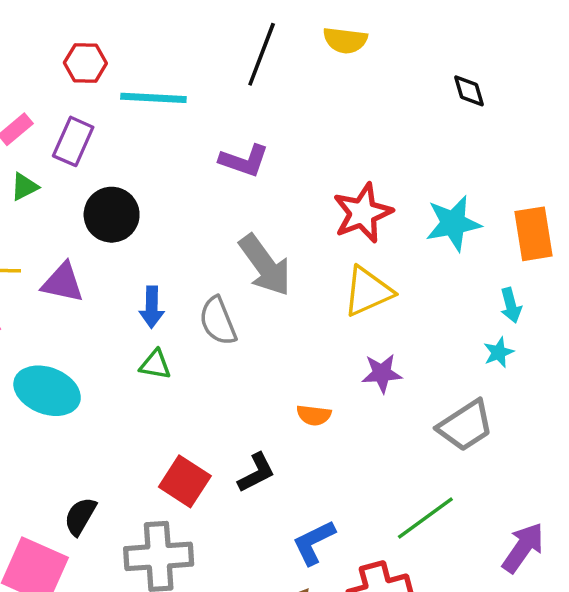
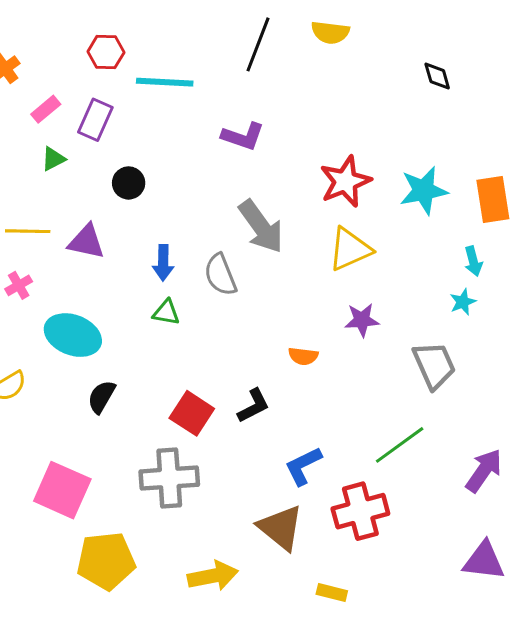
black circle: (112, 215) -> (129, 183), size x0.7
gray trapezoid: (465, 426) -> (434, 365), turned -81
black semicircle: (80, 516) -> (101, 397), moved

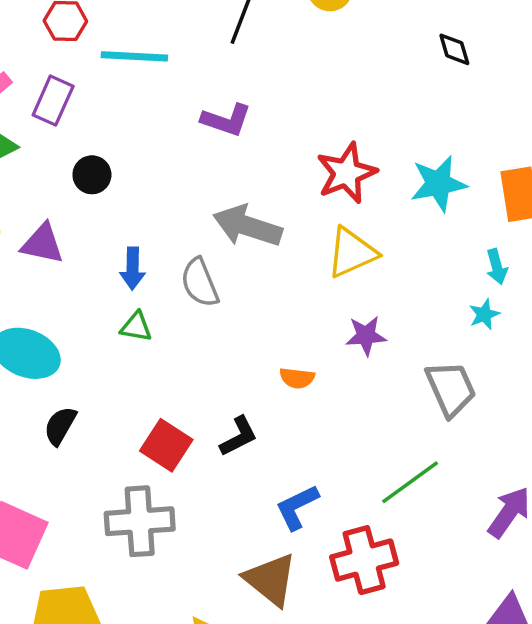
gray arrow: (261, 227) -> (247, 226), turned 144

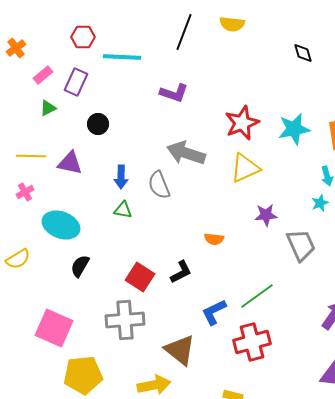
purple star: (366, 336) -> (266, 215), moved
green line: (410, 482) -> (257, 296), moved
brown triangle: (270, 580) -> (180, 350), moved

